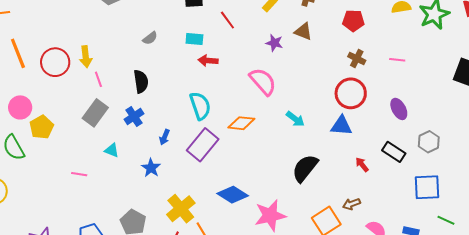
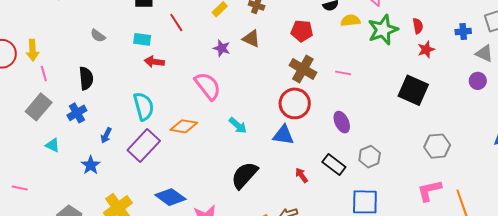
gray semicircle: (150, 38) -> (98, 36), turned 70
brown cross: (357, 58) -> (303, 69), size x1.5
pink line: (79, 174) -> (20, 188), moved

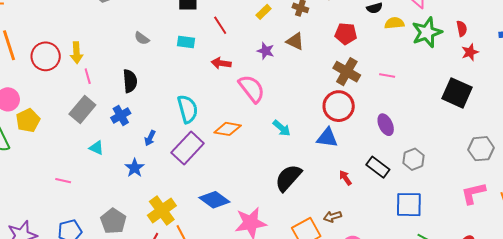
red arrow: (154, 62) -> (221, 63), moved
pink line: (20, 188) -> (63, 181), moved

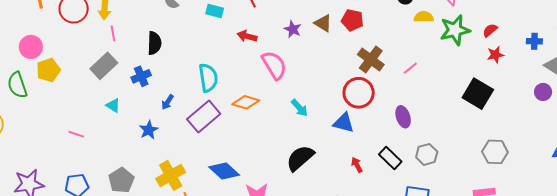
red semicircle: (462, 29) -> (490, 30), turned -126
red pentagon: (346, 34) -> (352, 20), moved
pink line: (387, 76) -> (410, 68), turned -56

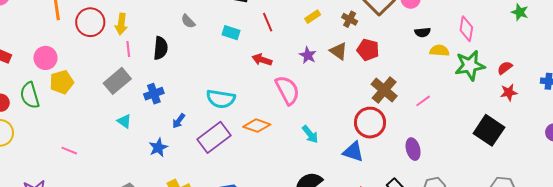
black semicircle: (154, 43) -> (161, 48), moved
cyan semicircle: (208, 78) -> (221, 99), turned 104
pink line: (76, 134) -> (69, 151), moved

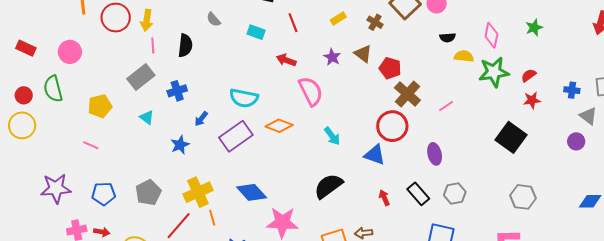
green star: (520, 12) -> (534, 28), moved, turned 30
red pentagon: (368, 50) -> (390, 68), moved
yellow pentagon: (62, 82) -> (100, 106), moved

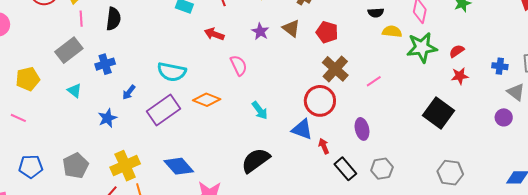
red pentagon: (390, 68) -> (327, 32), moved
pink semicircle: (311, 91) -> (239, 65), size x0.7
red arrow: (384, 198) -> (324, 146), moved

